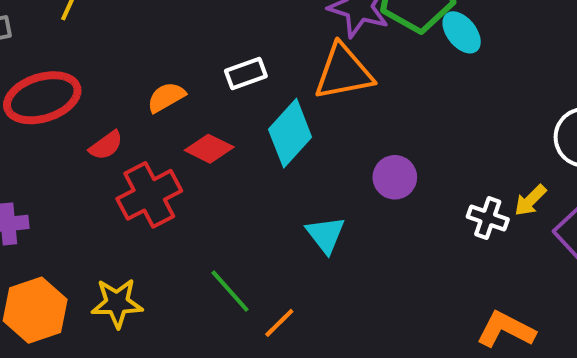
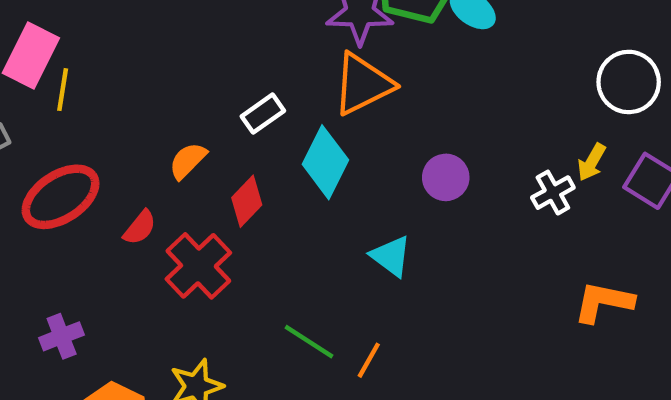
red diamond: (209, 149) -> (247, 201), turned -57
white cross: (488, 218) -> (553, 193), turned -33

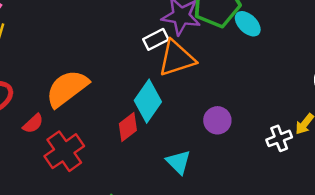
white rectangle: (263, 114) -> (156, 39), moved
orange semicircle: (188, 161) -> (67, 88), size x1.8
red diamond: (247, 201) -> (128, 127), moved

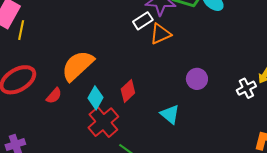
orange triangle: (177, 58) -> (160, 34), size x0.7
cyan diamond: (148, 101) -> (95, 98), moved, size x0.7
red cross: (64, 151) -> (103, 122), moved

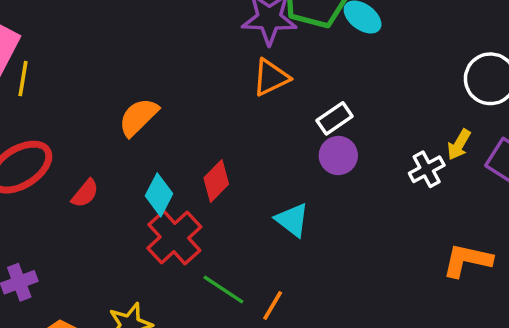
white rectangle: (143, 21) -> (335, 118), moved
orange semicircle: (78, 66) -> (138, 117), moved, size x0.7

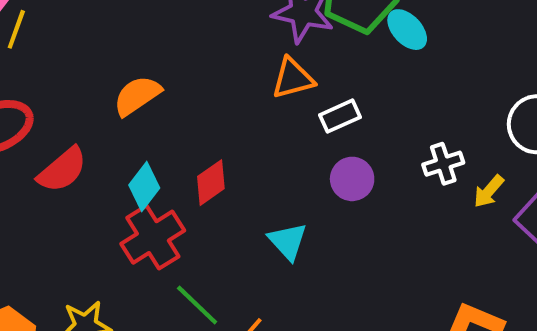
white rectangle: (335, 118) -> (340, 116), moved
white cross: (427, 169) -> (443, 164), moved
red semicircle: (85, 193) -> (62, 170), size x1.5

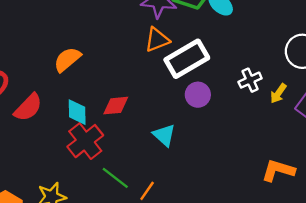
white rectangle: (340, 116) -> (187, 59), size x1.8
red diamond: (211, 183) -> (116, 106), turned 36
cyan diamond: (144, 187) -> (77, 112), turned -32

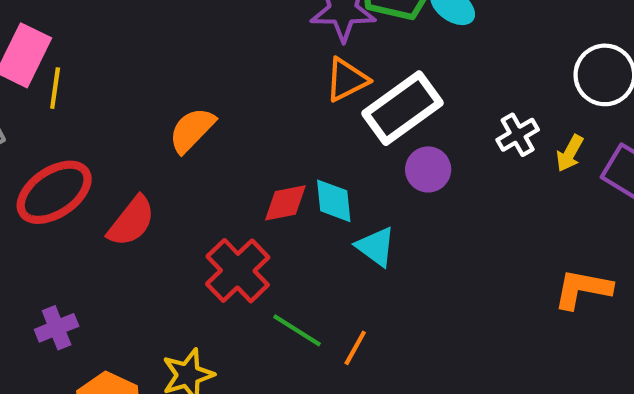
cyan diamond: (77, 112) -> (334, 201), moved

